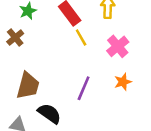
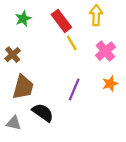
brown cross: (15, 38) -> (13, 55), moved

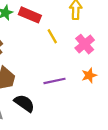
red rectangle: (61, 21) -> (30, 15), moved, turned -30
purple line: (74, 89) -> (54, 81), turned 55

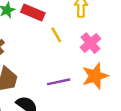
orange star: (89, 75) -> (95, 76), size x1.6

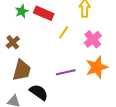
yellow line: (56, 35) -> (64, 32), turned 64

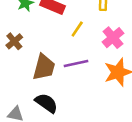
brown trapezoid: (22, 70) -> (44, 67), moved
purple line: (66, 72) -> (76, 64), moved

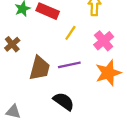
black semicircle: (46, 103) -> (64, 101), moved

